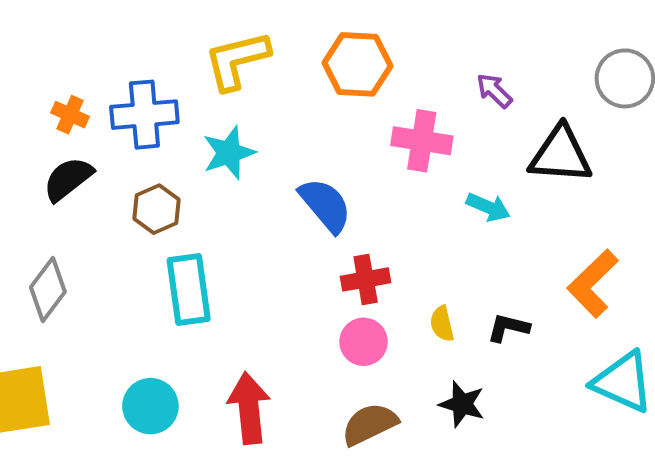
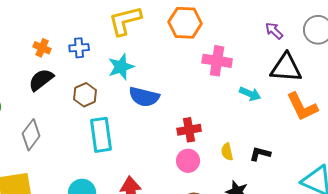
purple arrow: (494, 90) -> (274, 31), moved
blue cross: (144, 115) -> (79, 48), size x0.6
blue semicircle: (325, 205) -> (144, 97), moved, turned 144
orange L-shape: (593, 283) -> (302, 107), moved, turned -72

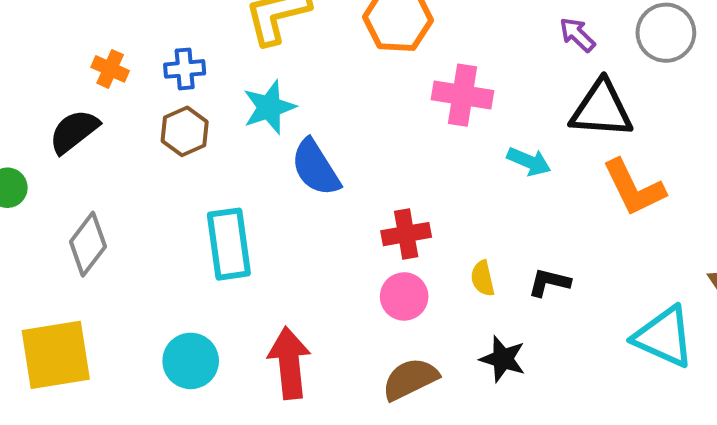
black semicircle: (41, 80) -> (74, 131), moved
brown hexagon: (85, 95) -> (185, 131), moved
blue semicircle: (144, 97) -> (316, 168), turned 44

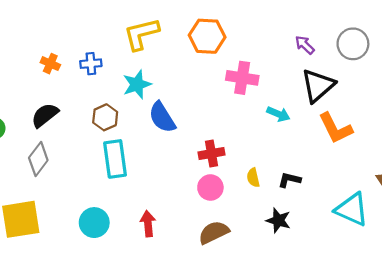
black triangle: (601, 109) -> (318, 86), turned -45
black semicircle: (74, 131) -> (45, 115), moved
brown hexagon: (185, 131) -> (105, 117), moved
black star: (503, 359) -> (278, 220), moved
red arrow: (289, 363) -> (148, 224), size x0.7

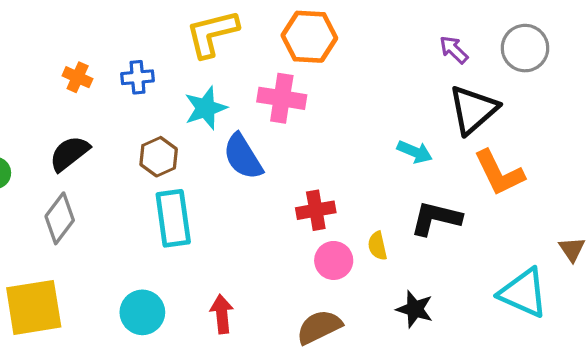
pink cross: (242, 78) -> (282, 98), moved
black L-shape: (289, 180) -> (436, 218), moved, size x1.5
pink circle: (210, 187) -> (334, 260), moved

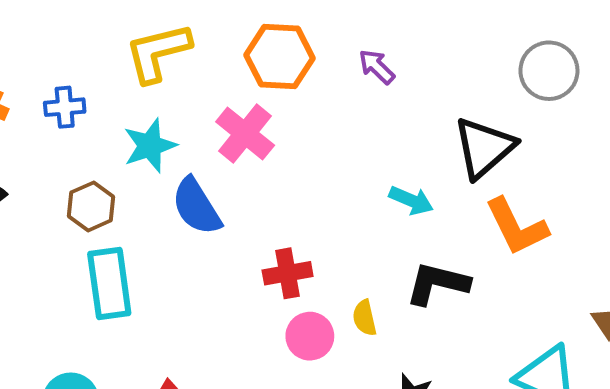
purple arrow: (454, 50) -> (377, 67), moved
pink cross: (282, 98) -> (245, 134), turned 30

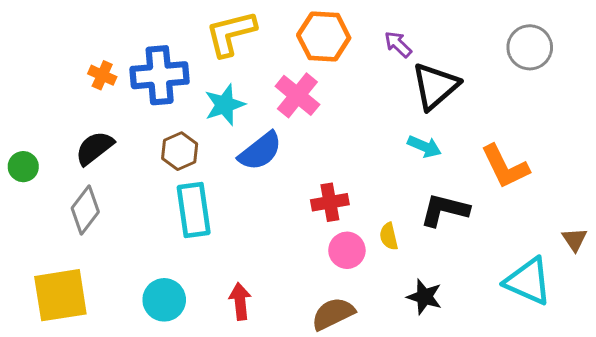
blue cross: (65, 107) -> (160, 75), size x1.8
black triangle: (484, 148) -> (435, 86), moved
blue semicircle: (196, 206) -> (260, 151), turned -96

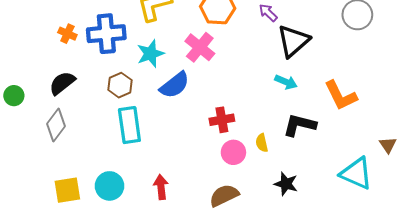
yellow square: (60, 295) -> (67, 190), moved, size x0.7

